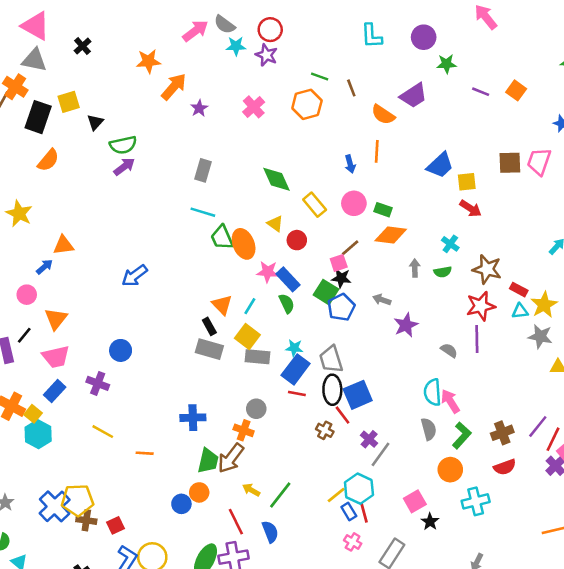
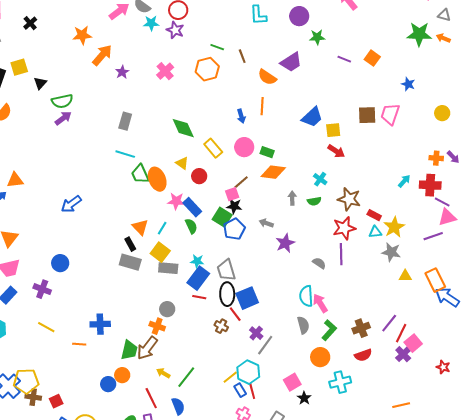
blue cross: (193, 418) -> (100, 324), moved

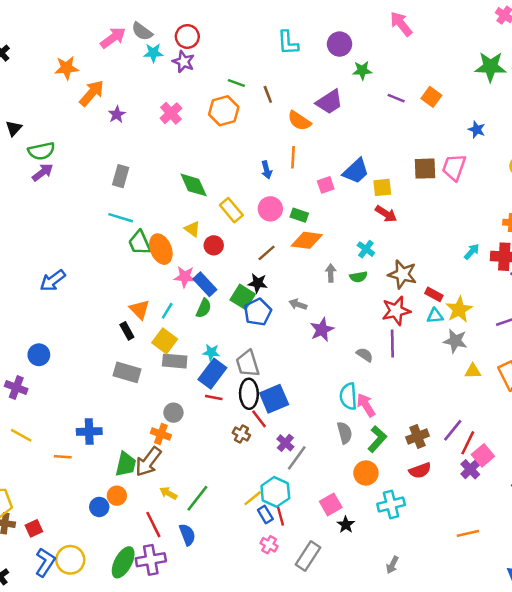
pink square: (232, 194) -> (326, 185), moved
green semicircle: (191, 226) -> (204, 308), turned 49
gray rectangle: (130, 262) -> (127, 372), moved

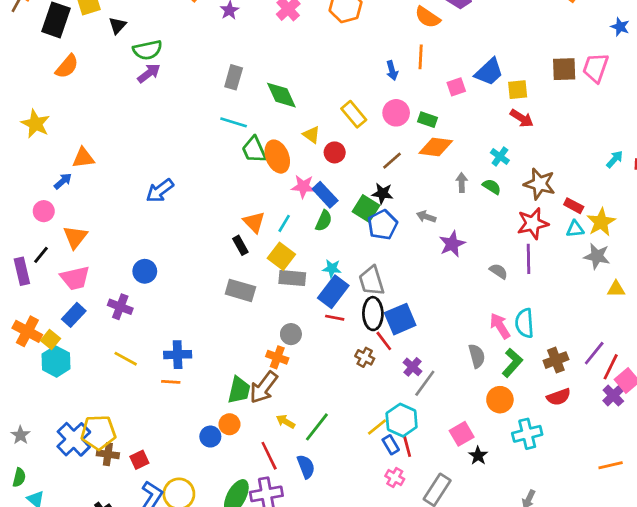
green diamond: (194, 185) -> (281, 95), moved
green semicircle: (358, 277) -> (492, 187), turned -138
cyan semicircle: (348, 396) -> (525, 323), moved
blue cross: (89, 431) -> (178, 355), moved

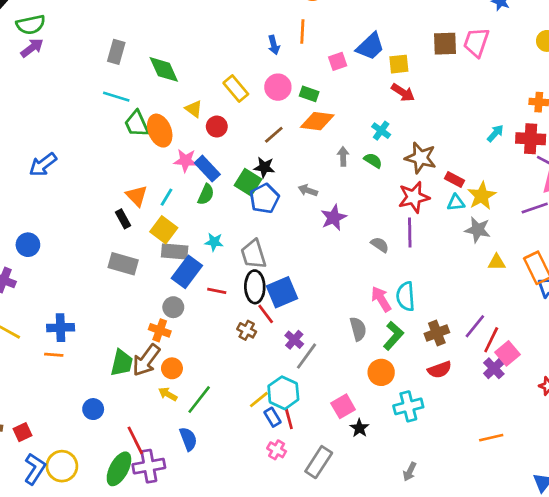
blue rectangle: (333, 292) -> (187, 272), moved
orange circle: (229, 424) -> (172, 368), moved
red line: (269, 456) -> (135, 440), moved

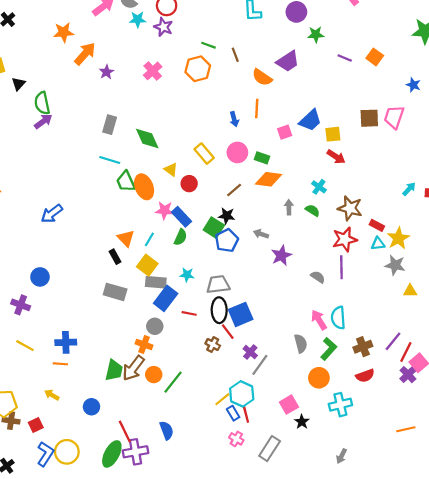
green semicircle: (31, 25) -> (42, 103), turned 90
gray trapezoid: (253, 254) -> (218, 284), turned 100
yellow arrow: (168, 394) -> (52, 395), moved
green line: (199, 400) -> (173, 382), moved

